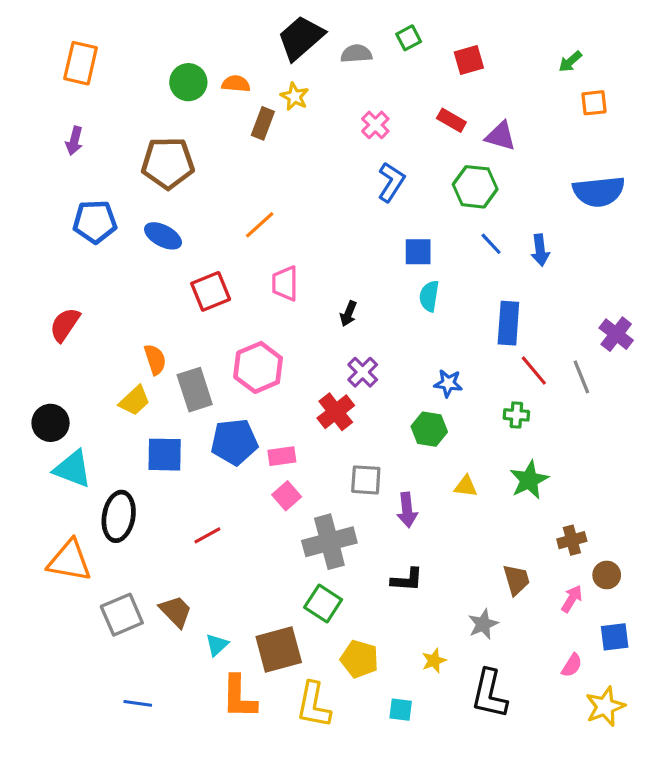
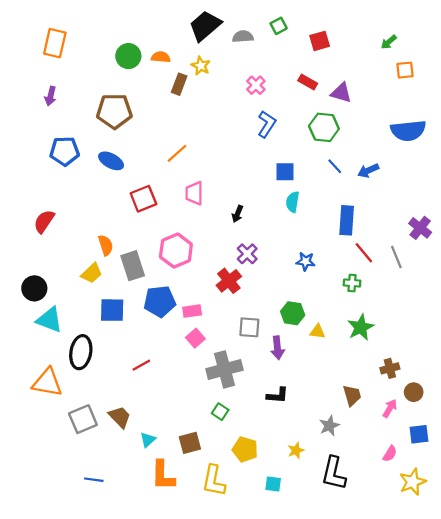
blue arrow: (540, 250) -> (368, 171), turned 72
green hexagon: (429, 429) -> (293, 313), moved
green square: (323, 604) -> (220, 412), size x0.7
brown square: (279, 649) -> (190, 443), size x0.7

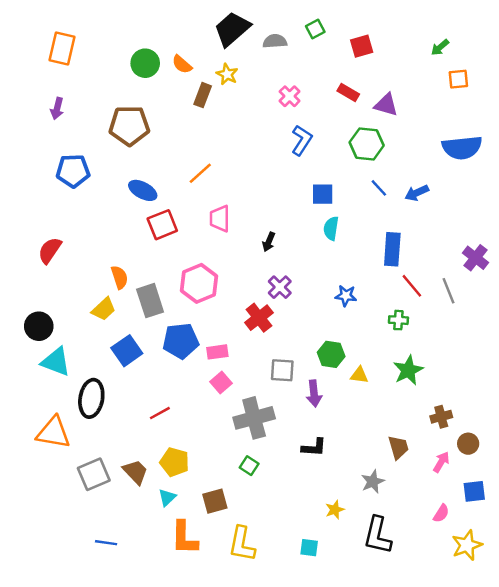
orange semicircle: (161, 57) -> (182, 64), turned -144
blue ellipse: (111, 161) -> (143, 190), moved
blue square: (112, 310) -> (127, 351), turned -36
yellow pentagon: (245, 449) -> (175, 462), moved

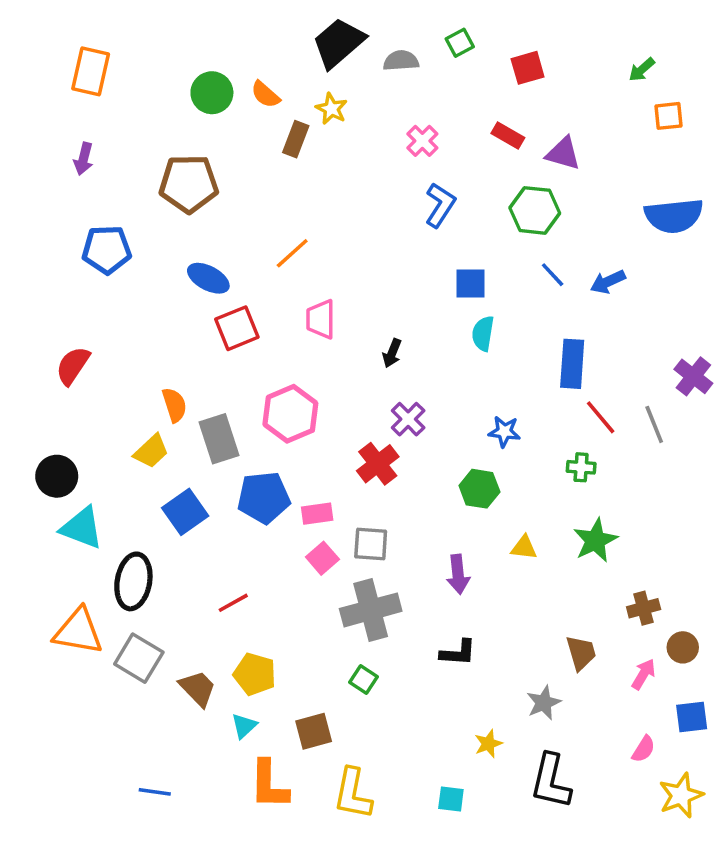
green hexagon: (331, 354) -> (479, 489), moved
gray square: (282, 370) -> (371, 544), moved
gray square: (94, 474) -> (139, 658), moved, turned -36

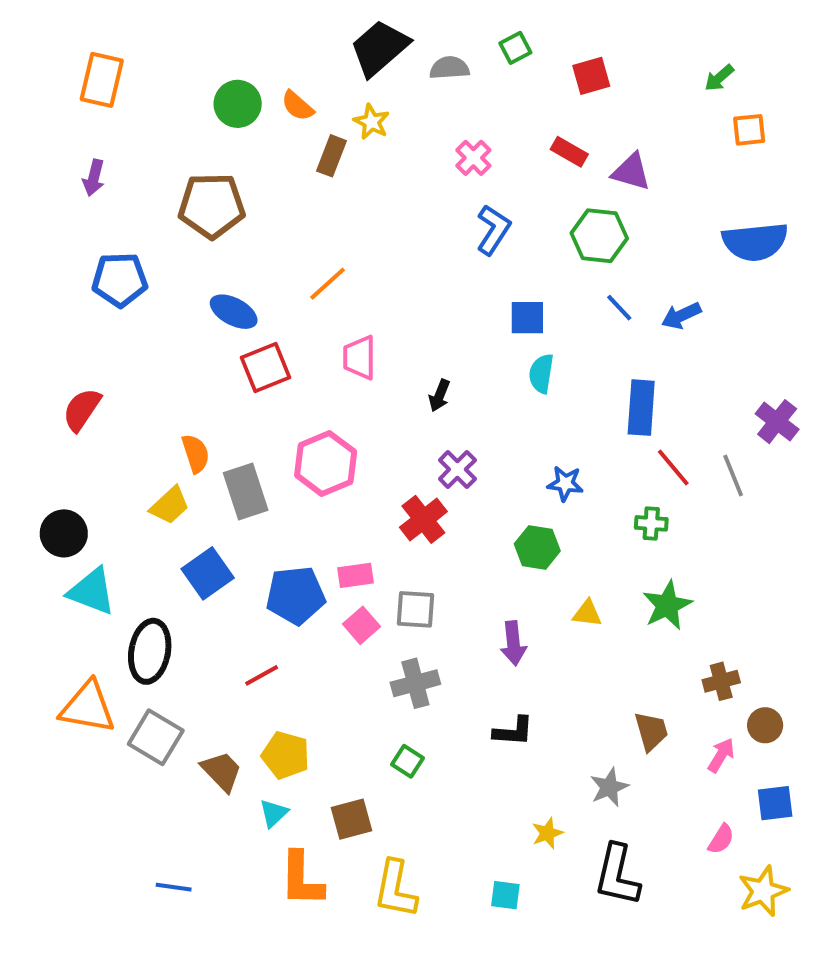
blue pentagon: (264, 498) -> (296, 595), moved
gray cross: (371, 610) -> (415, 683), size x0.7

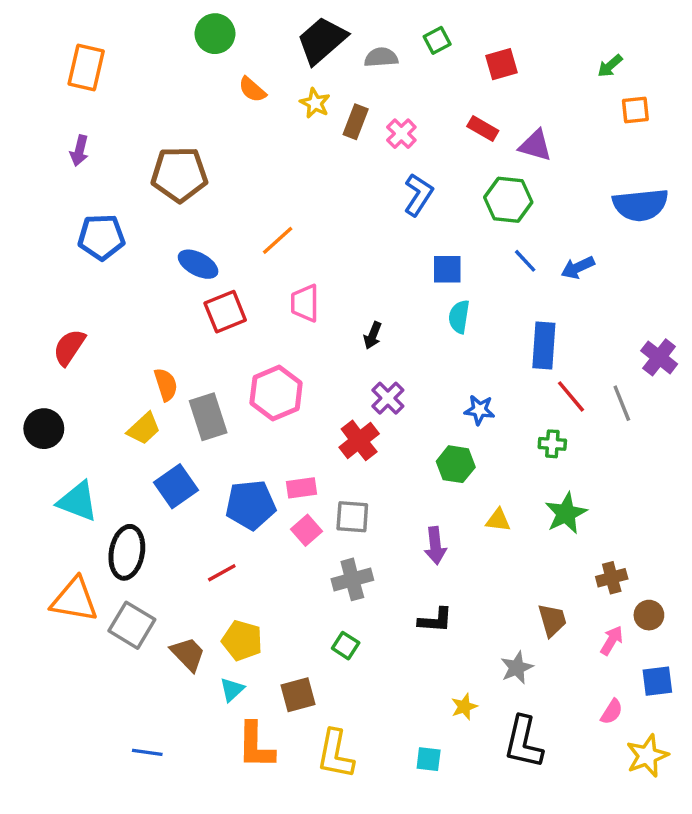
green circle: (238, 104) -> (215, 34), moved
brown rectangle: (332, 156) -> (356, 122), moved
black circle: (64, 533) -> (44, 429), moved

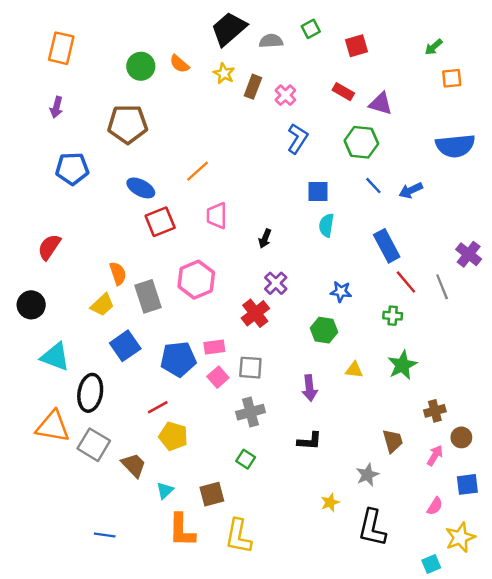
green circle: (215, 34) -> (141, 66), moved
blue rectangle: (544, 346) -> (387, 246), turned -32
yellow pentagon: (242, 640) -> (173, 436), moved
cyan square: (429, 759) -> (431, 564), moved, turned -30

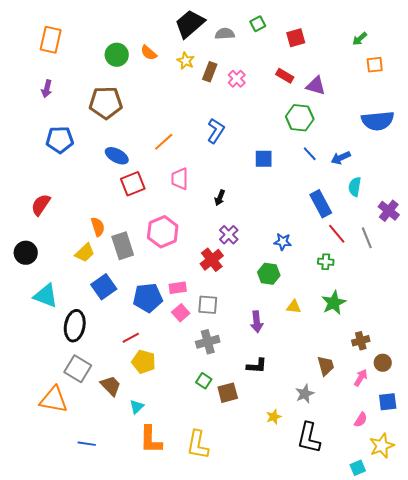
blue L-shape: (297, 139) -> (216, 131), moved
cyan semicircle: (326, 225) -> (355, 187), moved
orange triangle: (53, 427) -> (54, 400), moved
brown square: (212, 494) -> (228, 393), moved

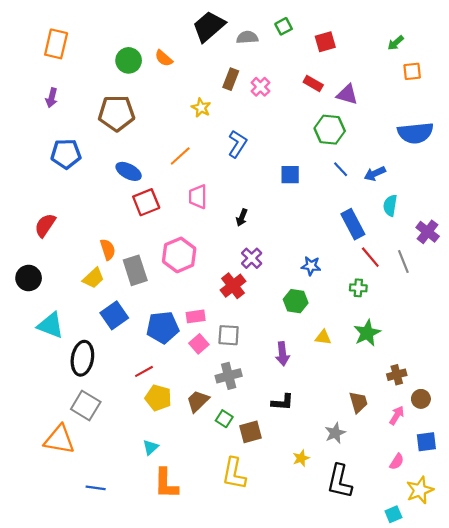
yellow star: (186, 61) -> (201, 108), moved
brown trapezoid: (111, 386) -> (198, 401), moved, turned -90
yellow L-shape: (198, 445) -> (234, 474), moved

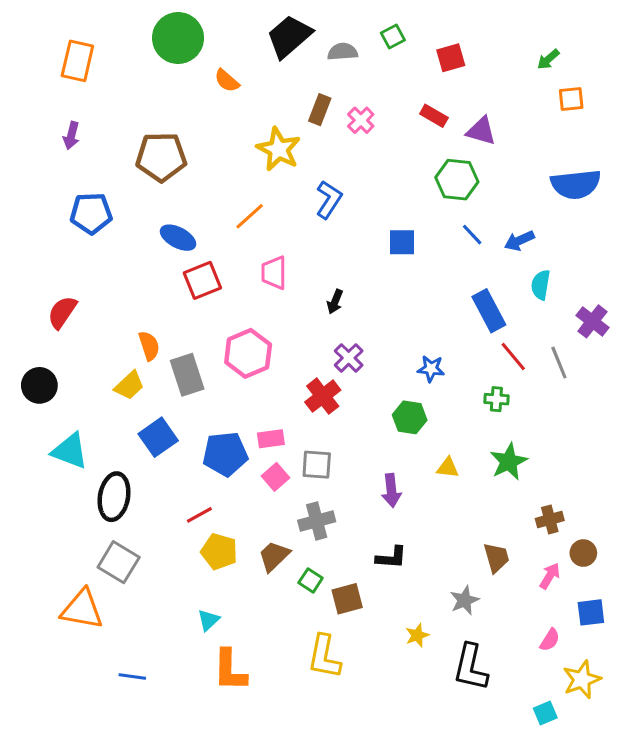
green circle: (129, 60) -> (178, 38), moved, size x1.4
yellow star: (201, 108) -> (279, 149), size x1.6

